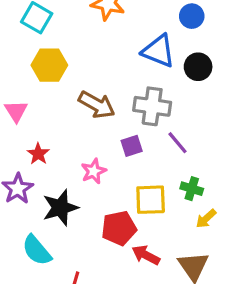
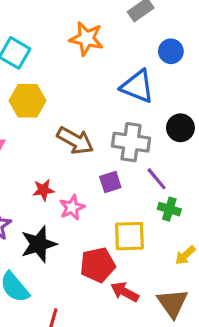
black circle: (198, 67) -> (180, 128), moved
red star: (38, 154) -> (43, 190), moved, turned 30
green cross: (192, 189) -> (169, 209), moved

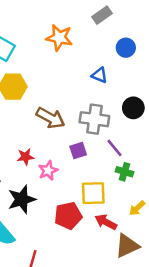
blue triangle: (137, 86) -> (99, 75), size x0.6
red arrow: (125, 292) -> (106, 222), moved
brown triangle: (172, 303) -> (127, 246), turned 40

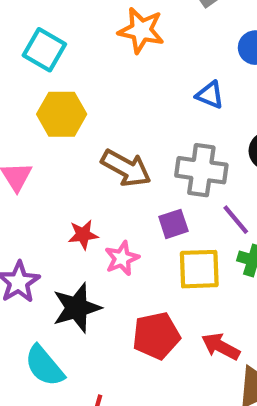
yellow square: (93, 193) -> (199, 269), moved

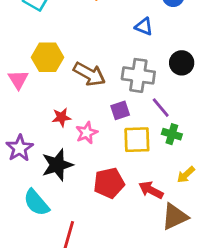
yellow hexagon: (62, 114) -> (48, 57), moved

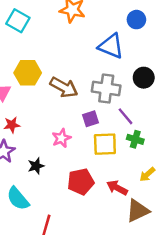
blue triangle: (144, 27) -> (111, 46), size x1.6
red star: (61, 117) -> (12, 125), moved
black star: (57, 165) -> (36, 166), size x0.6

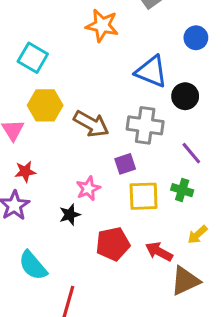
blue circle: (136, 20) -> (196, 38), moved
cyan square: (18, 21) -> (33, 58), moved
black circle: (144, 78) -> (185, 96), moved
purple line: (126, 116) -> (191, 153), moved
black star: (36, 166) -> (70, 215), moved

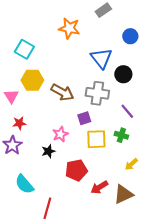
blue triangle: (151, 72) -> (101, 58), turned 30
red arrow: (159, 252) -> (99, 187), moved, turned -60

